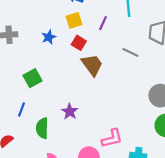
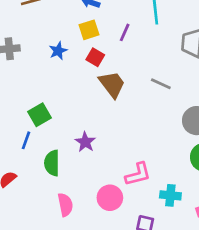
gray line: (130, 52) -> (161, 84), moved
green square: (33, 78) -> (39, 115), moved

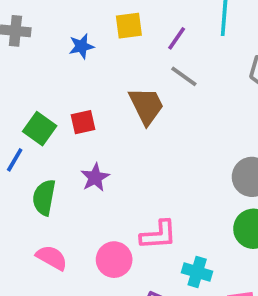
red square: (95, 57) -> (83, 122), moved, turned 36
gray line: (161, 84) -> (184, 76), moved
green square: (39, 115) -> (40, 129), turned -35
pink semicircle: (65, 205) -> (52, 258), turned -60

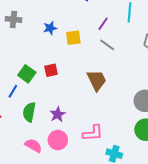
yellow square: (129, 26) -> (73, 38), moved
brown trapezoid: (146, 106) -> (97, 80), moved
purple star: (95, 177) -> (58, 114), moved
pink circle: (114, 260) -> (58, 140), moved

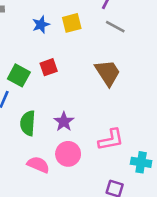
blue star: (50, 28) -> (41, 25), moved

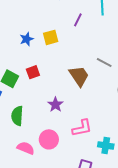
gray line: (115, 27) -> (104, 62), moved
purple star: (64, 122) -> (55, 105), moved

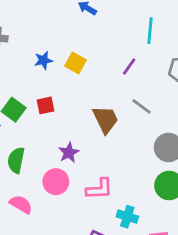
purple line: (78, 20) -> (129, 66), moved
yellow square: (51, 37) -> (76, 63), turned 35
pink circle: (49, 139) -> (56, 182), moved

